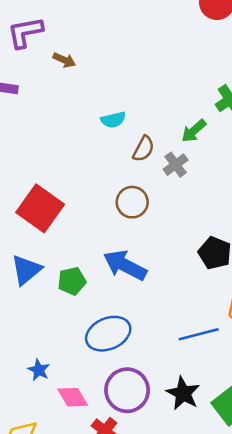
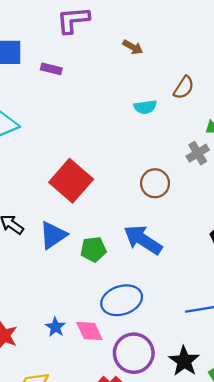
brown arrow: (64, 60) -> (133, 47), moved
brown semicircle: (144, 149) -> (184, 88), moved
pink diamond: (73, 397) -> (89, 331), moved

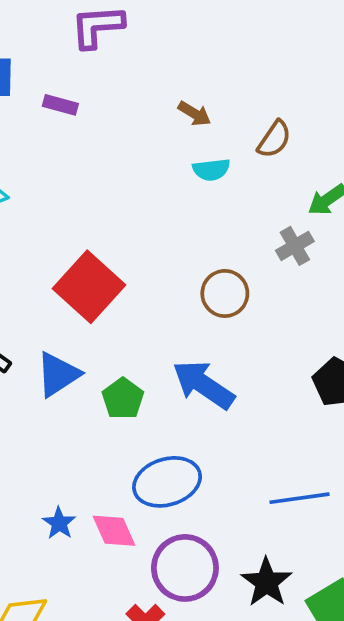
brown arrow: (133, 47) -> (194, 114), moved
green pentagon: (93, 249) -> (123, 399), turned -30

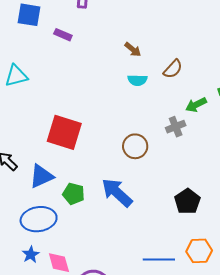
red square: (89, 287) -> (64, 132), turned -33
green pentagon: (123, 399) -> (74, 194), turned -30
blue ellipse: (167, 482) -> (39, 219), moved

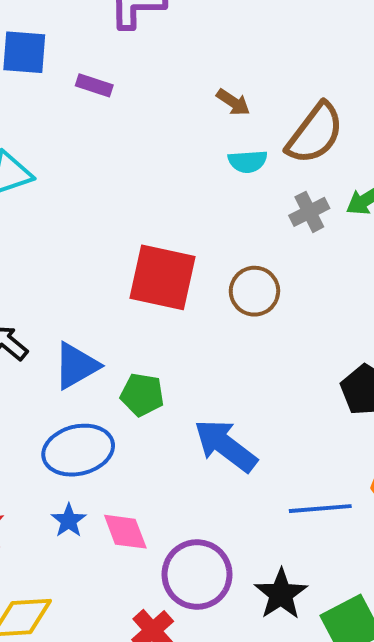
brown semicircle: (173, 69) -> (315, 134), size x1.6
gray cross: (176, 127) -> (309, 212), moved
red square: (64, 132) -> (163, 277), moved
blue arrow: (117, 193) -> (225, 446), moved

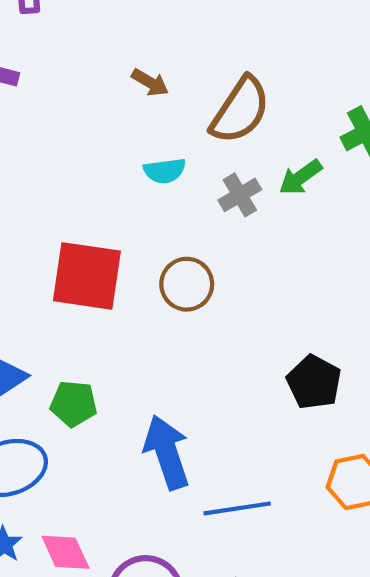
cyan semicircle: (248, 161) -> (165, 171), moved
blue arrow: (225, 446) -> (167, 452), turned 38
blue line: (320, 509) -> (237, 508), moved

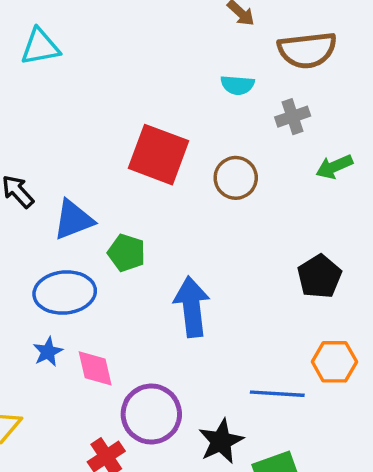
brown semicircle: (240, 110) -> (307, 50), turned 38
green arrow: (300, 177) -> (334, 167), moved
blue line: (237, 508) -> (277, 394), moved

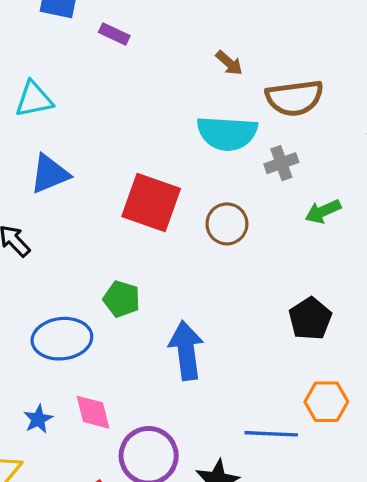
cyan semicircle: (237, 85) -> (227, 133), size x1.8
blue triangle: (73, 220) -> (50, 174), moved
blue star: (48, 352) -> (38, 419), moved

